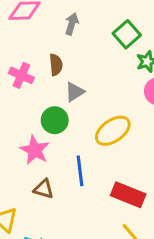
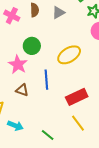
gray triangle: (75, 92) -> (58, 12), moved
red rectangle: (128, 195) -> (77, 97), turned -50

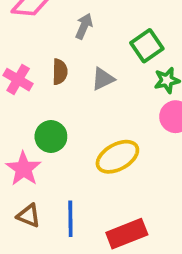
blue line: (46, 80) -> (70, 219), moved

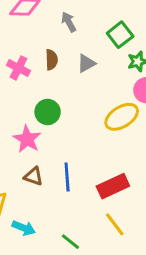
gray arrow: (84, 26) -> (69, 22), turned -48
yellow ellipse: (117, 157) -> (122, 117), moved

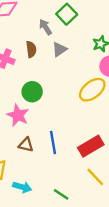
gray arrow: (69, 22) -> (45, 27), moved
green square: (120, 35) -> (67, 14), moved

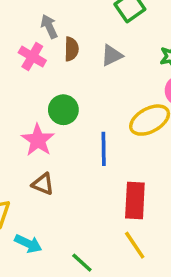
gray arrow: (45, 27) -> (49, 26), moved
blue line: (53, 142) -> (104, 149), moved
red rectangle: (91, 146) -> (135, 200), turned -65

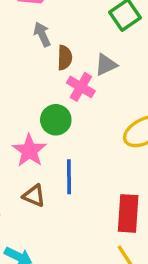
pink cross: (32, 57) -> (81, 87), moved
blue line: (104, 149) -> (69, 177), moved

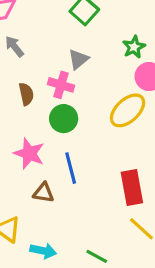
brown semicircle: (65, 58) -> (26, 94), moved
green circle: (56, 120) -> (64, 119), moved

